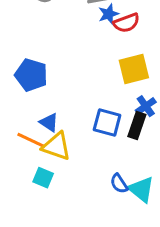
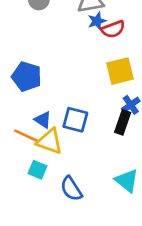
blue square: (107, 123) -> (75, 120), moved
blue semicircle: (119, 184) -> (71, 189), moved, size x1.4

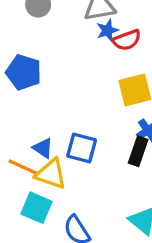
blue pentagon: (27, 77) -> (24, 72), moved
cyan square: (37, 170) -> (37, 208), size x1.4

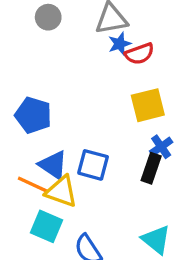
blue pentagon: (24, 72) -> (33, 115), moved
blue triangle: (43, 148) -> (53, 165), size x1.4

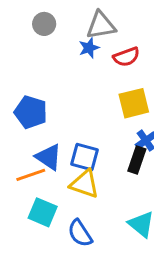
blue star: (120, 44) -> (89, 48), moved
orange line: (33, 185) -> (31, 175), turned -44
yellow triangle: (61, 192) -> (85, 184), moved

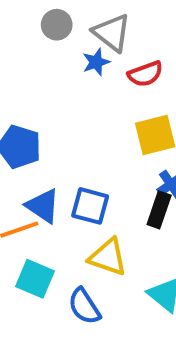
gray circle: (44, 24) -> (57, 25), moved
gray triangle: (101, 25) -> (112, 33), turned 48
yellow triangle: (85, 184) -> (108, 257), moved

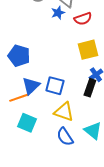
blue triangle: (43, 206) -> (31, 86), turned 42
blue semicircle: (84, 306) -> (65, 137), moved

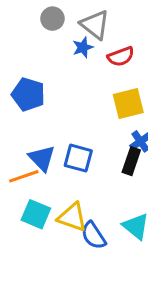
blue pentagon: (19, 56) -> (28, 94), moved
blue triangle: (31, 86) -> (42, 158), turned -30
yellow triangle: (64, 112) -> (72, 217), moved

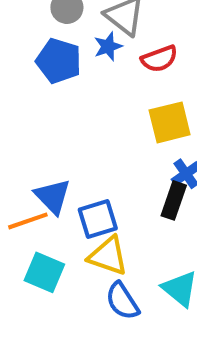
blue pentagon: (28, 94) -> (59, 61), moved
blue square: (78, 158) -> (98, 219), moved, turned -32
yellow triangle: (72, 217) -> (108, 256), moved

